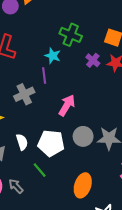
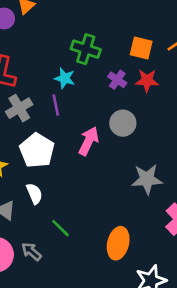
gray cross: (24, 94) -> (19, 108), moved
gray circle: (83, 136) -> (123, 123), moved
white pentagon: (51, 143) -> (37, 150), moved, turned 30

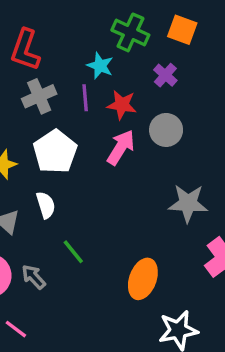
orange square: (141, 48) -> (182, 30), moved
red star: (147, 81) -> (122, 105), moved

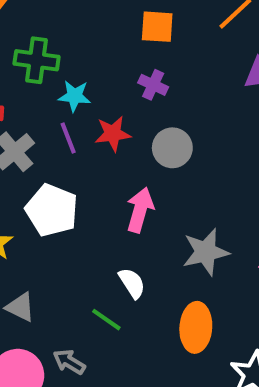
green cross: (130, 32) -> (37, 60), moved
pink arrow: (121, 147) -> (140, 210), moved
gray star: (188, 203) -> (206, 252), moved
white semicircle: (46, 205) -> (132, 283), moved

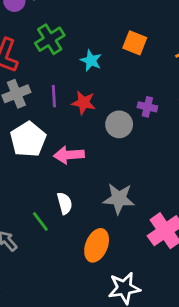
green cross: (37, 60) -> (50, 39), turned 32
purple cross: (153, 85) -> (147, 107), moved, turned -30
cyan star: (75, 96) -> (91, 60), moved
pink arrow: (140, 210) -> (69, 155), moved, turned -128

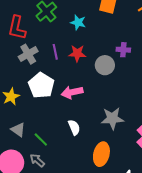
green line: (40, 222) -> (41, 139), moved

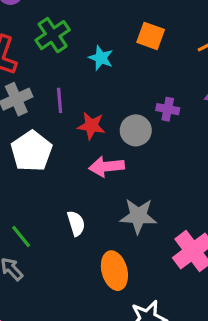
red star: (77, 53) -> (91, 126), moved
pink arrow: (72, 92) -> (107, 167), moved
orange ellipse: (101, 154) -> (114, 271), turned -35

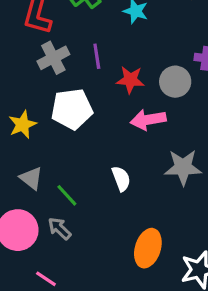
white pentagon: (31, 151) -> (72, 109), turned 30
orange ellipse: (114, 271) -> (148, 248), moved, turned 36

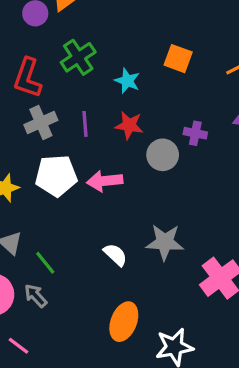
red star: (130, 80) -> (129, 125), moved
pink arrow: (148, 120) -> (105, 181), moved
white semicircle: (121, 179) -> (115, 255), moved, turned -30

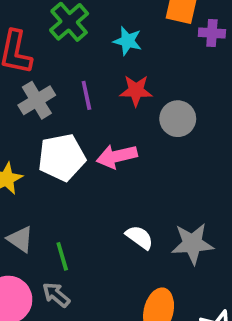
purple cross: (195, 133) -> (212, 33), moved
gray star: (165, 242) -> (192, 244), moved
green line: (45, 263) -> (62, 256), turned 30

